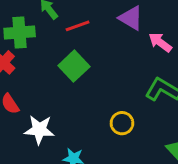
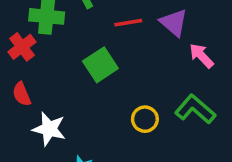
red line: (78, 26) -> (128, 23), moved
yellow circle: (122, 123) -> (145, 119), moved

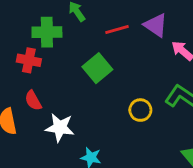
red cross: (22, 47) -> (29, 60), turned -35

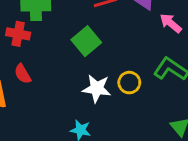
white star: (60, 128) -> (97, 89), moved

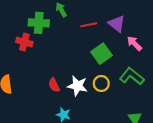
green square: (86, 41) -> (101, 54), moved
red semicircle: (23, 74) -> (54, 85), moved

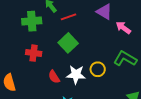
red line: (89, 25) -> (69, 17), moved
red cross: (24, 42) -> (34, 53), moved
green square: (101, 54) -> (68, 43), moved

